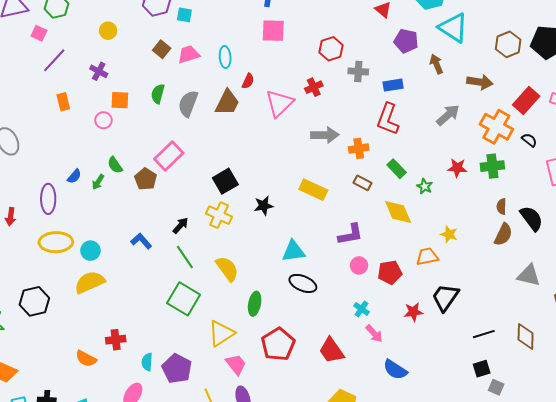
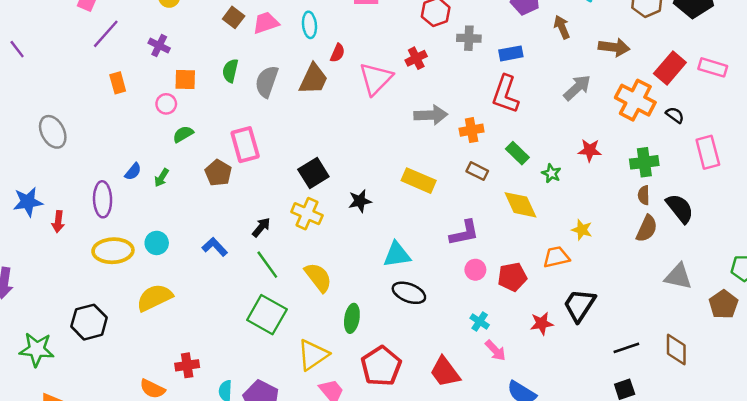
pink rectangle: (169, 156) -> (245, 145), turned -60
green semicircle: (115, 165) -> (183, 134), moved, turned 96
green cross: (492, 166) -> (644, 162), moved
cyan circle: (90, 251) -> (157, 243), moved

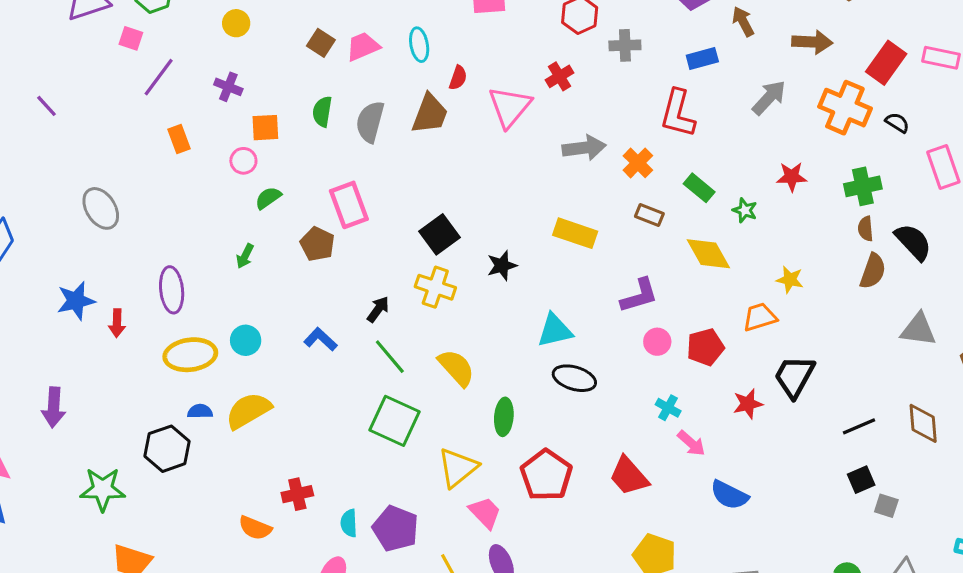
blue rectangle: (511, 53) -> (702, 58), moved
orange cross: (472, 130) -> (638, 163), turned -30
blue semicircle: (133, 172) -> (200, 411), moved, turned -126

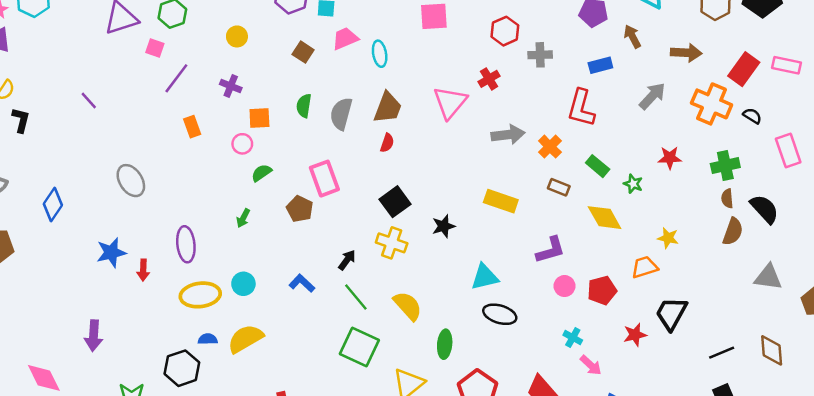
pink trapezoid: (363, 47) -> (345, 39), moved
red semicircle: (458, 78) -> (387, 143), moved

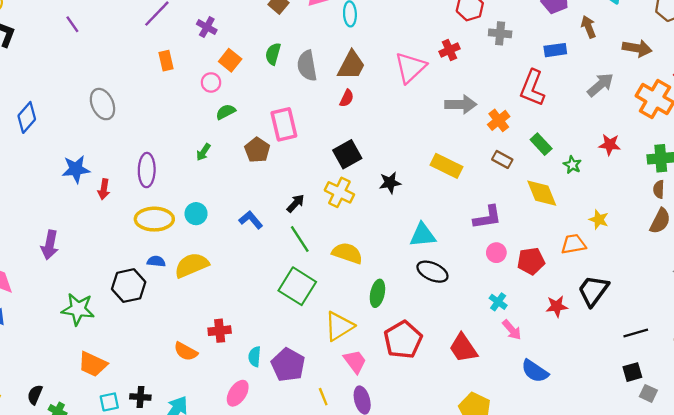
gray semicircle: (341, 114) -> (307, 66), turned -32
orange square: (259, 118) -> (230, 60), turned 35
yellow semicircle: (408, 306) -> (347, 253), turned -36

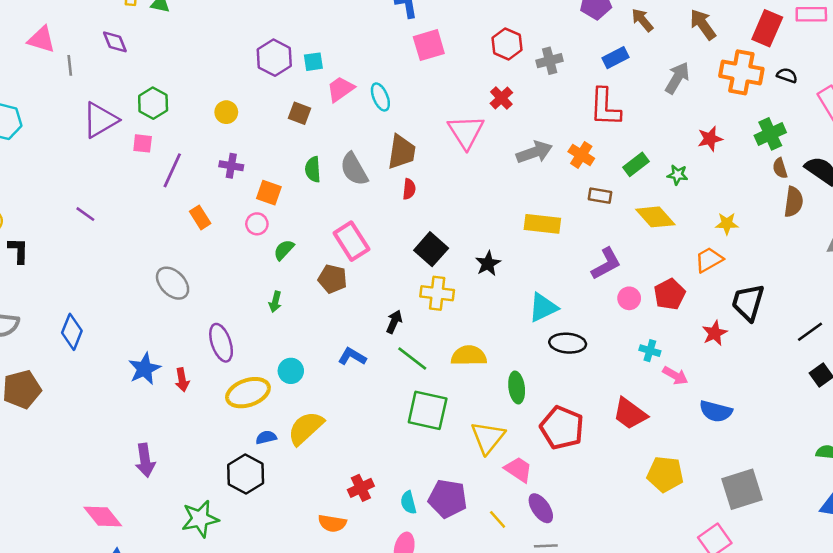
brown arrow: (637, 48) -> (703, 24), turned -116
gray ellipse: (102, 104) -> (173, 283), moved
green rectangle: (541, 144) -> (636, 164), turned -65

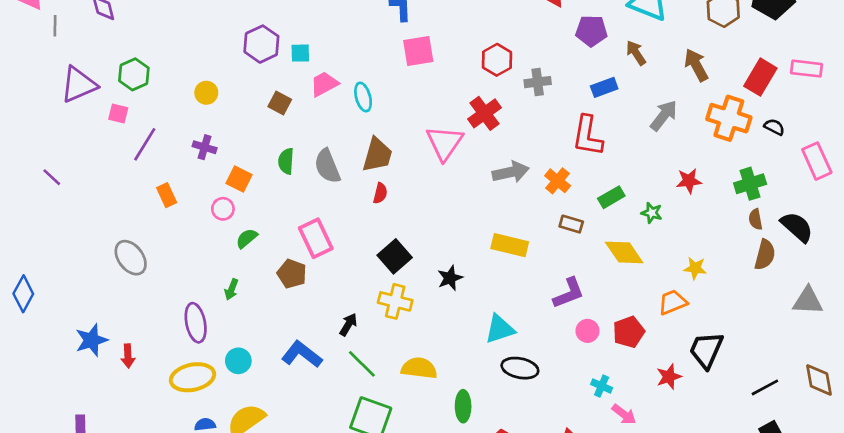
red cross: (501, 98) -> (484, 113), size x1.4
purple ellipse: (221, 343) -> (196, 323), moved
blue L-shape: (352, 357) -> (302, 354), size x1.4

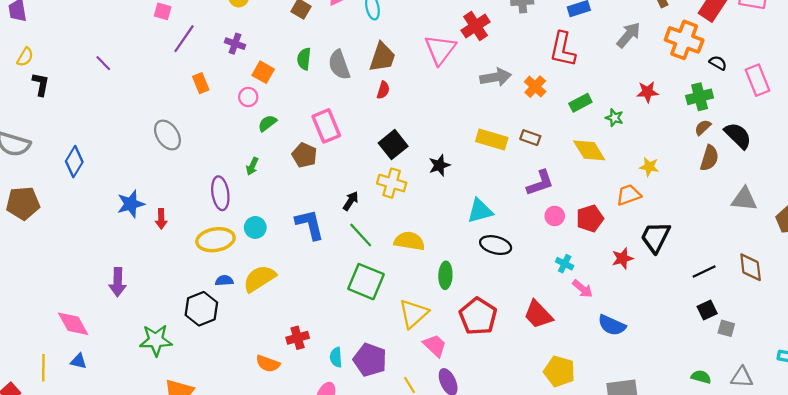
black semicircle: (774, 127) -> (718, 63), moved
brown semicircle: (755, 219) -> (703, 127), turned 54
brown rectangle: (571, 224) -> (530, 138), moved
blue L-shape: (302, 354) -> (310, 224), turned 36

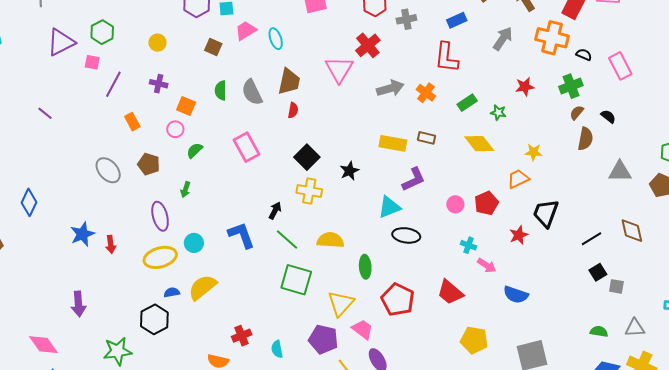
black semicircle: (738, 136) -> (608, 116), size x0.6
brown pentagon: (305, 155) -> (149, 164), moved
purple L-shape: (540, 183) -> (414, 179), moved
purple pentagon: (370, 360) -> (323, 339), moved

